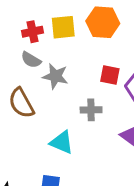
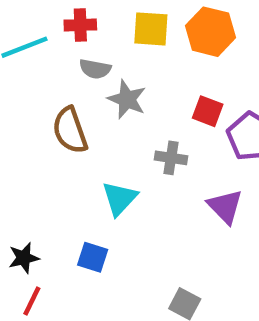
red cross: (32, 32) -> (80, 25), moved
gray semicircle: (31, 60) -> (95, 69), turned -30
cyan triangle: (62, 142) -> (120, 198), turned 40

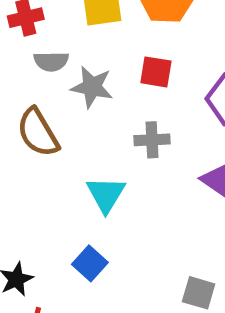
red square: (208, 111) -> (156, 72), moved
blue square: (93, 257) -> (90, 263), turned 36

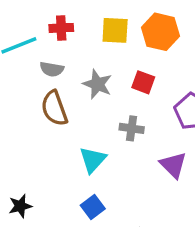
gray semicircle: (51, 61) -> (52, 69), moved
blue square: (90, 263) -> (93, 207), moved

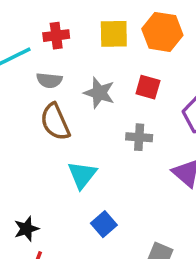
cyan triangle: (93, 160) -> (82, 175), moved

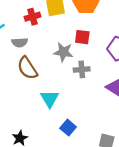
red cross: (56, 36) -> (33, 17), moved
gray star: (99, 93) -> (63, 52), moved

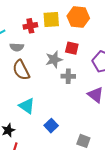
gray star: (63, 52) -> (54, 59), turned -30
cyan triangle: (50, 99) -> (27, 106), moved, turned -30

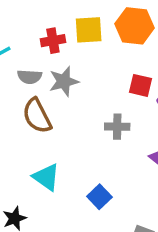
red square: (72, 48) -> (140, 85), moved
gray star: (54, 59) -> (64, 81), moved
blue square: (51, 126) -> (99, 197), moved

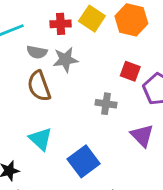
yellow square: (89, 30) -> (92, 19), turned 30
blue square: (99, 197) -> (84, 161), size x1.5

